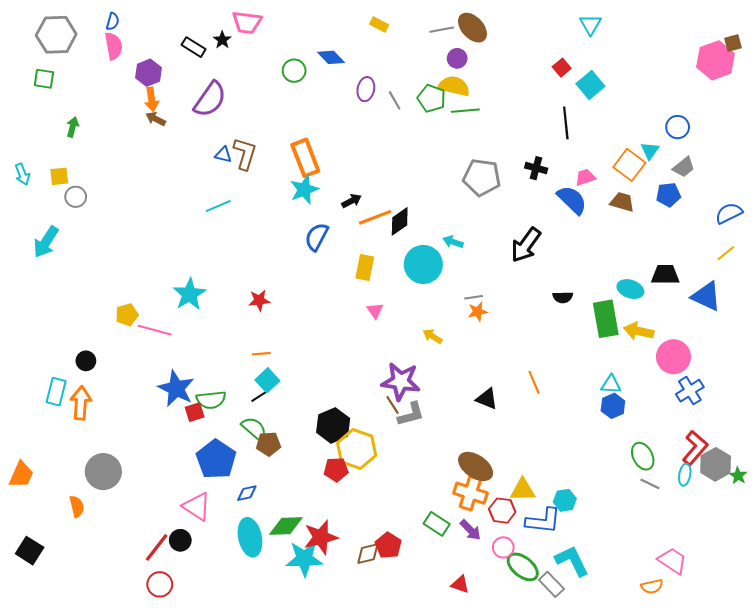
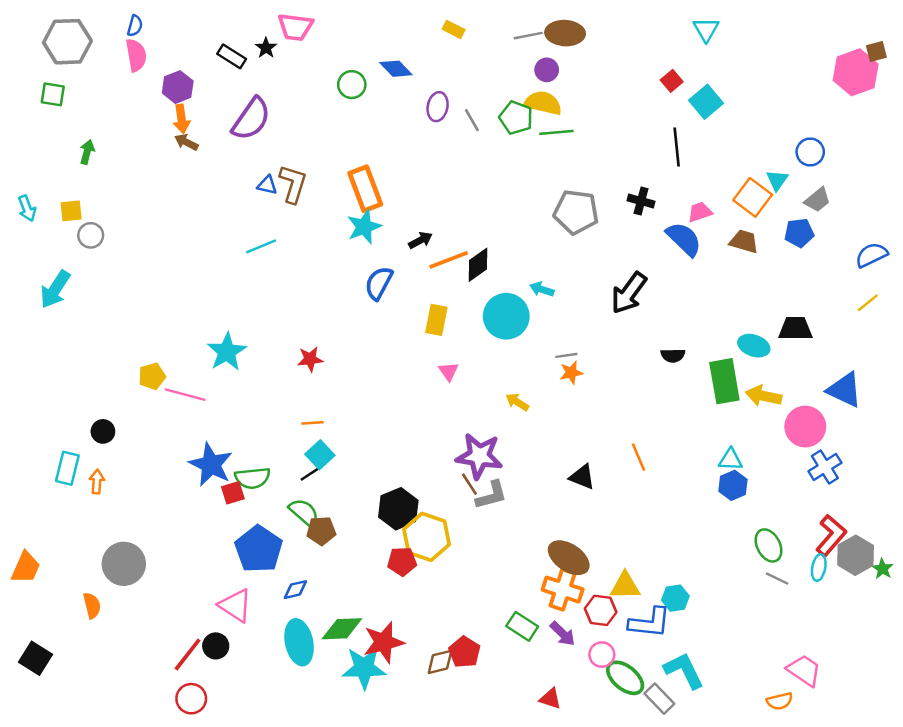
brown ellipse: (472, 28) -> (565, 33), turned -44
blue triangle: (706, 296) -> (845, 390), moved
orange arrow: (81, 403) -> (97, 482), size x0.6

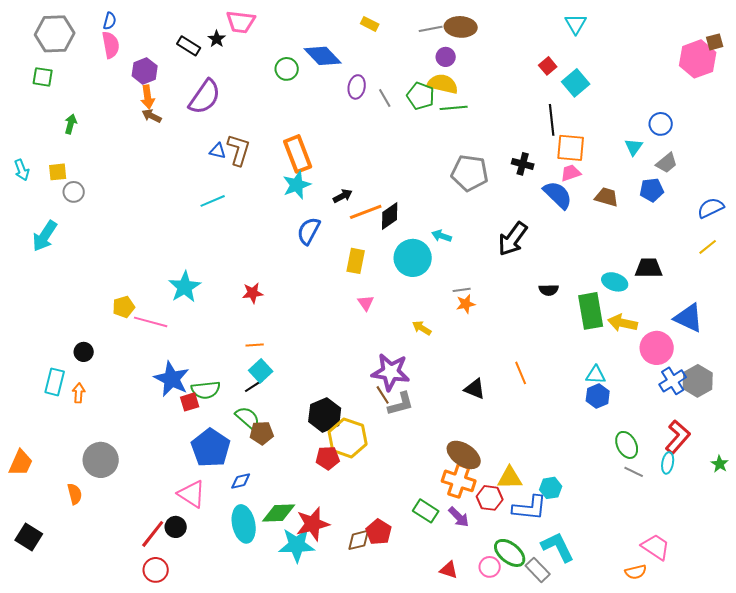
blue diamond: (396, 69) -> (323, 56), size x1.4
orange square: (753, 197) -> (571, 148), moved, turned -32
gray hexagon: (856, 555) -> (698, 381), moved
pink circle: (602, 655) -> (490, 567), moved

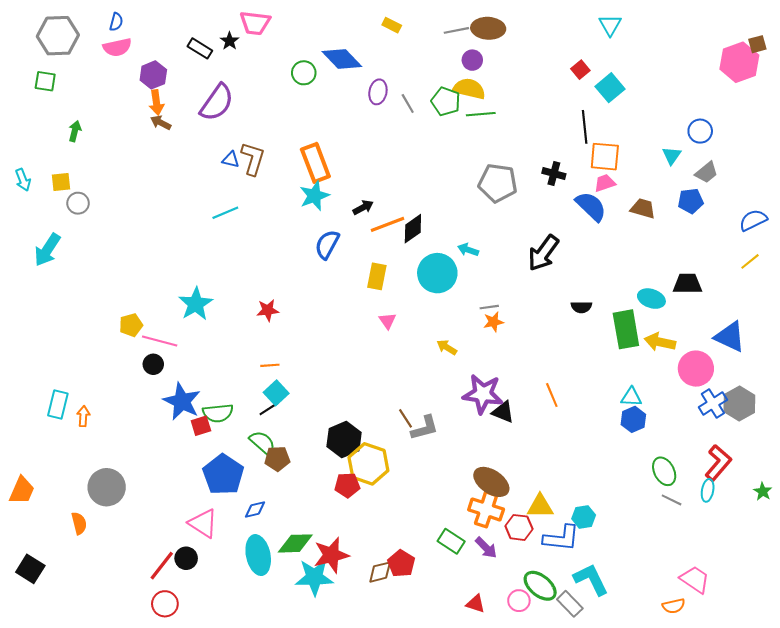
pink semicircle: (111, 45) -> (117, 47), turned 88
black circle: (84, 352) -> (153, 364), moved
purple star: (391, 372) -> (483, 394), moved

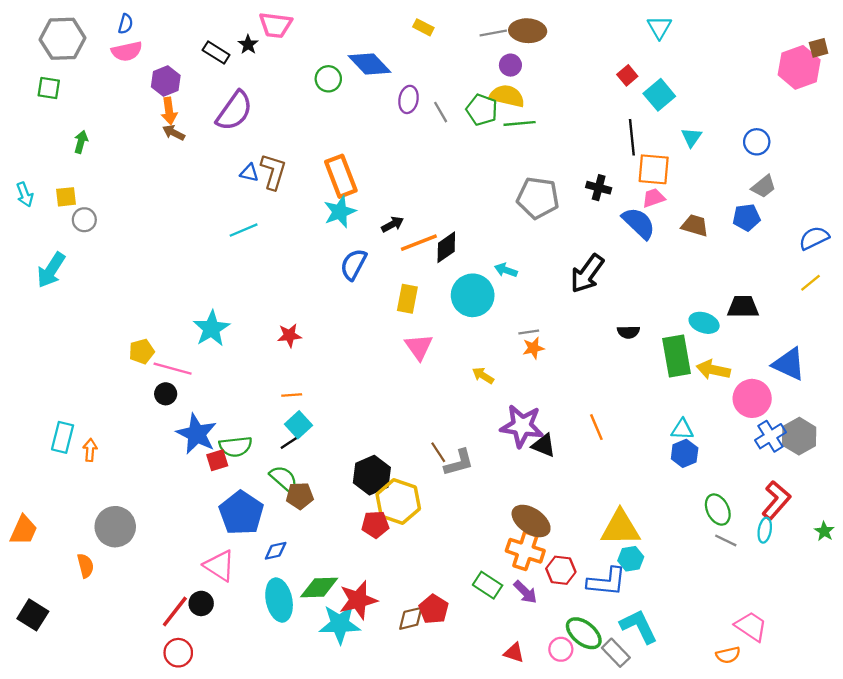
cyan triangle: (672, 155) -> (691, 137), moved
pink triangle: (387, 321) -> (419, 347), size x1.5
yellow triangle: (540, 506) -> (620, 528), moved, size x1.4

